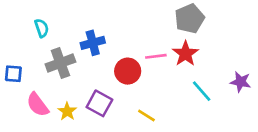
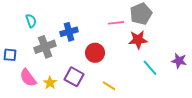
red star: (185, 54) -> (138, 40), turned 30
pink line: (156, 56) -> (116, 23), moved

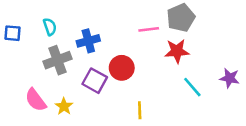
cyan semicircle: (31, 21) -> (50, 27), moved
blue square: (10, 55) -> (13, 33), moved
purple square: (74, 77) -> (95, 81), moved
yellow line: (109, 86) -> (140, 110), turned 56

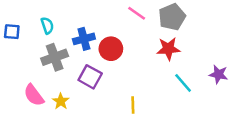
pink line: (149, 29) -> (137, 13), moved, turned 42
red circle: (122, 68) -> (111, 49), moved

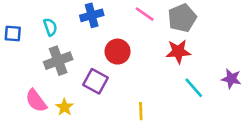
blue cross: (84, 39) -> (92, 15), moved

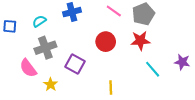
cyan semicircle: (50, 27) -> (39, 21), turned -104
red circle: (118, 52) -> (106, 42), moved
pink semicircle: (36, 101) -> (28, 68), moved

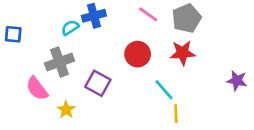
cyan semicircle: (39, 21) -> (70, 28), moved
cyan line: (153, 69) -> (164, 90), moved
yellow line: (111, 88) -> (176, 114), moved

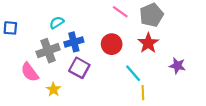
blue cross: (94, 16) -> (74, 42), moved
red star: (183, 53) -> (148, 43), turned -30
purple star: (237, 81) -> (177, 66), moved

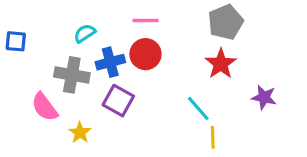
pink line: (120, 12) -> (145, 20), moved, turned -35
red circle: (112, 44) -> (145, 54), moved
gray cross: (48, 51) -> (72, 75), turned 30

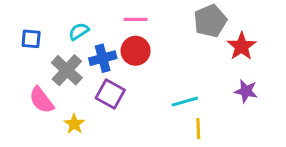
blue square: (16, 41) -> (31, 39), moved
red star: (221, 64) -> (242, 46), moved
gray cross: (72, 75) -> (67, 70), turned 32
cyan line: (198, 109) -> (185, 102), turned -65

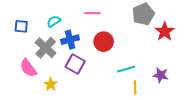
red circle: (136, 51) -> (104, 42), moved
purple star: (246, 91) -> (161, 75), moved

